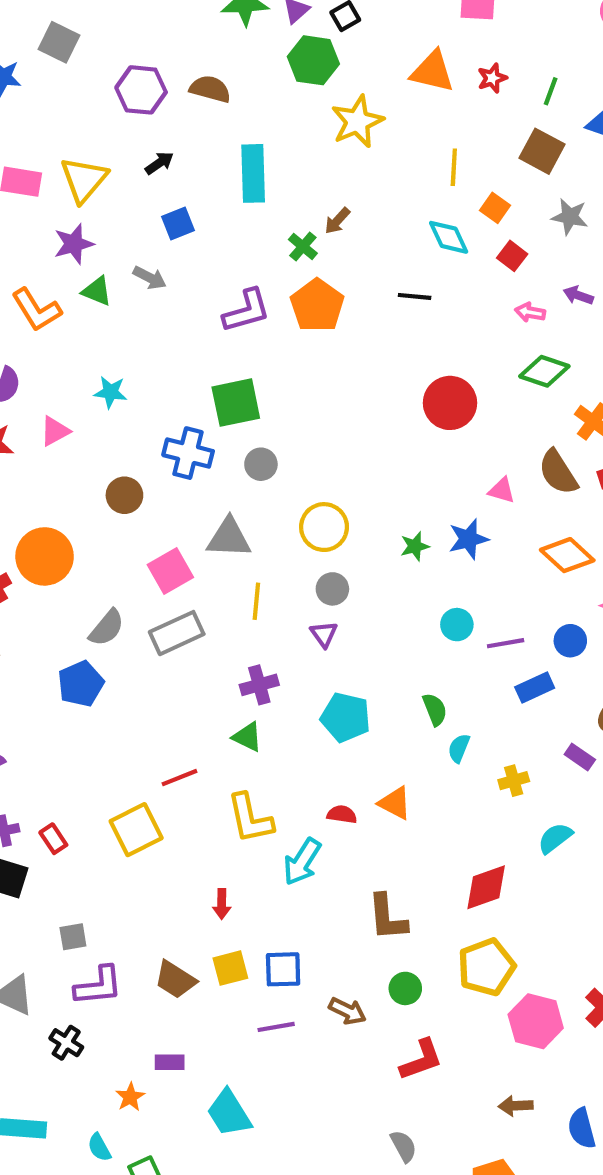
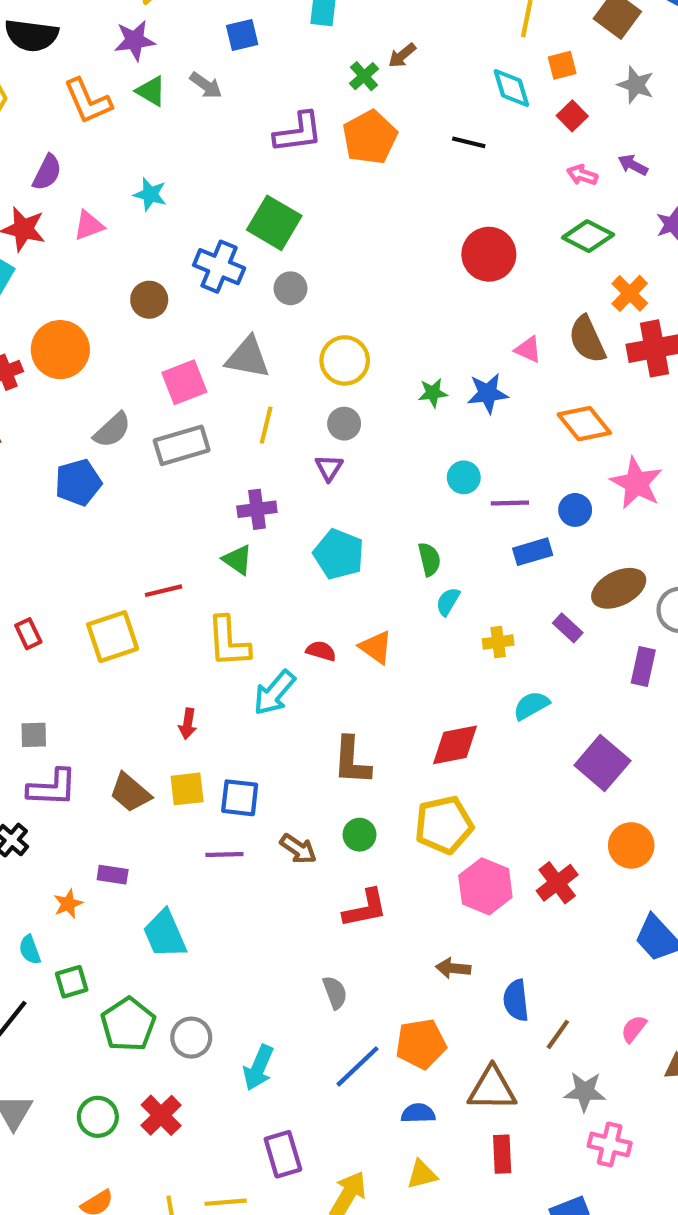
orange square: (495, 208) -> (562, 65), turned 32
green square: (236, 403) -> (274, 223), turned 34

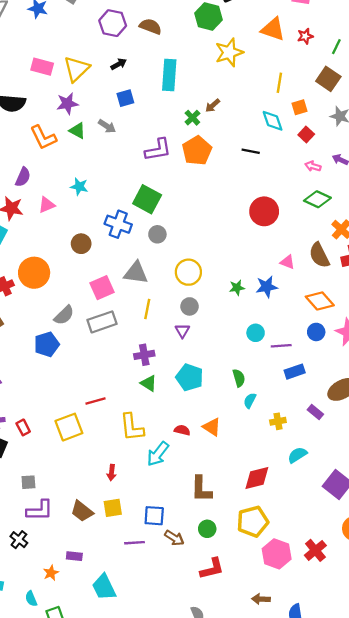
blue circle: (575, 510) -> (316, 332), moved
green triangle: (238, 560) -> (149, 383), moved
blue square: (240, 798) -> (154, 516), moved

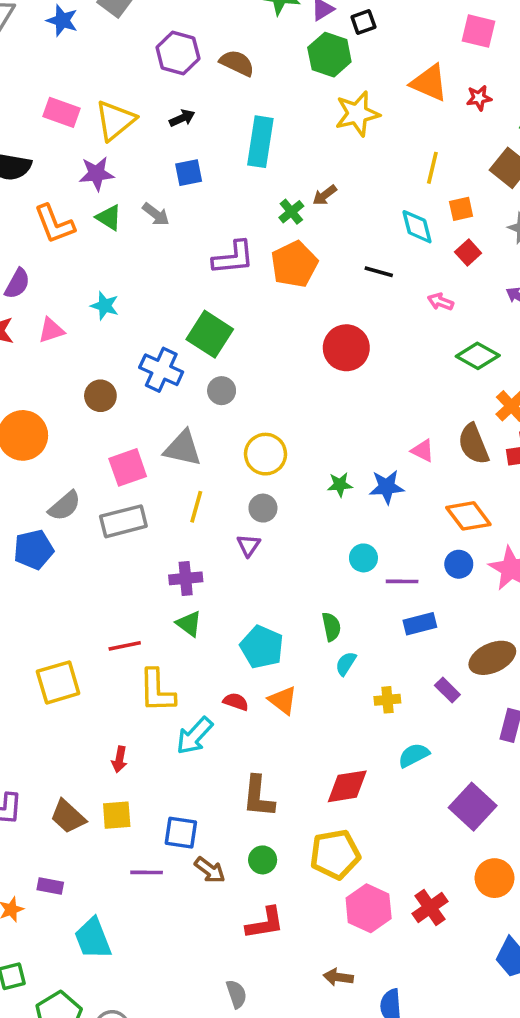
pink arrow: (313, 166) -> (440, 302), moved
red circle: (264, 211) -> (346, 348), moved
cyan pentagon: (190, 377) -> (262, 647), moved
red line: (95, 401) -> (125, 646), moved

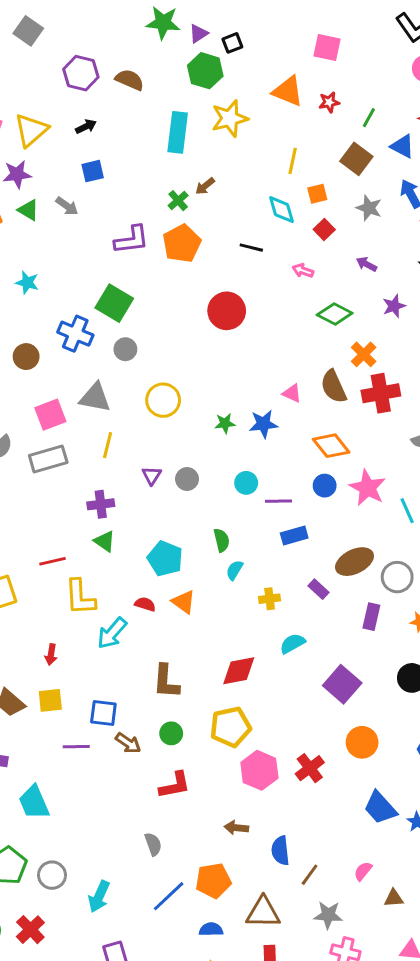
cyan rectangle: (260, 142) -> (178, 132), moved
gray circle: (263, 508) -> (187, 479), moved

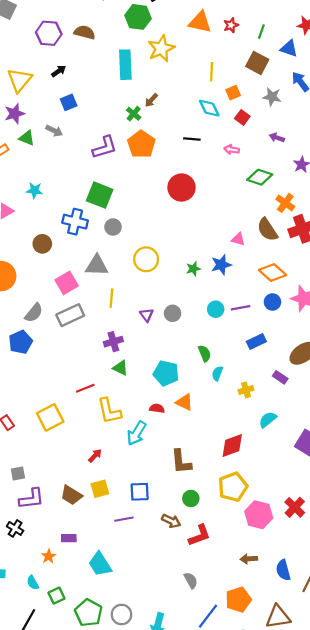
purple line: (278, 501) -> (241, 308), moved
red arrow: (51, 655) -> (95, 456), turned -136
brown arrow: (128, 743) -> (171, 521), moved

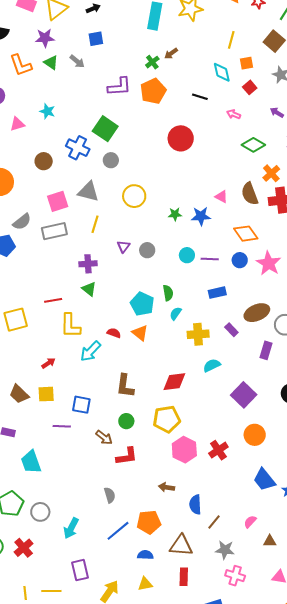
cyan pentagon: (166, 373) -> (142, 304), moved
yellow cross: (246, 390) -> (198, 334), size x1.5

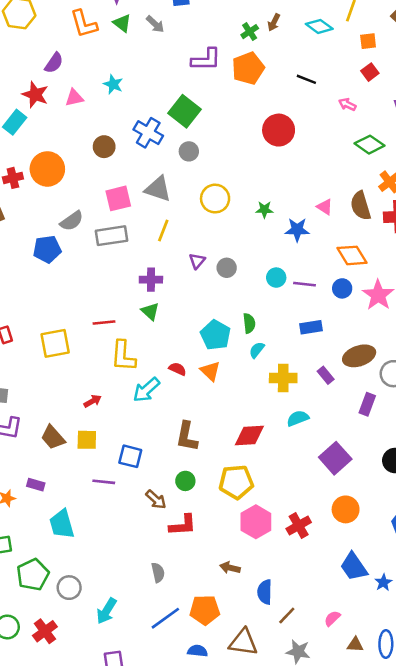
brown arrow: (171, 53) -> (274, 22), turned -32
cyan diamond: (222, 72) -> (319, 26), moved, turned -45
green star: (175, 214) -> (264, 210), moved

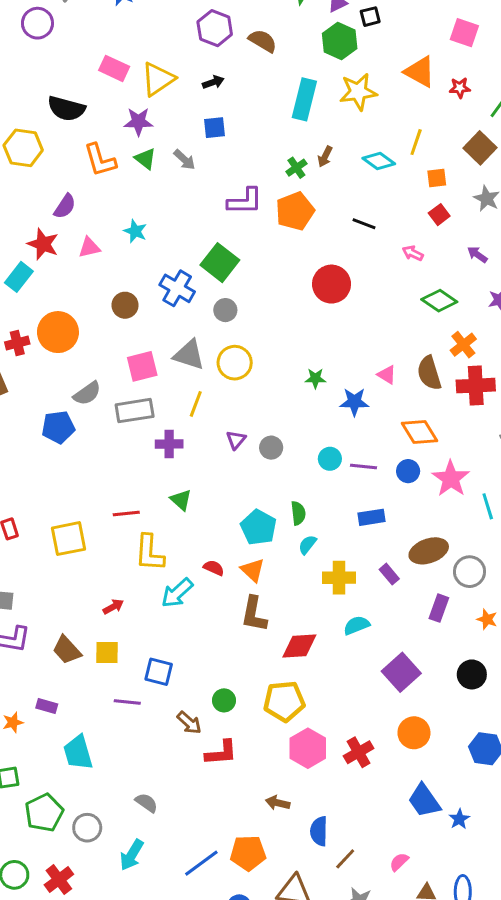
yellow circle: (215, 199) -> (235, 363), moved
purple cross: (151, 280) -> (169, 444), moved
brown L-shape: (187, 437) -> (254, 614), moved
gray semicircle: (158, 573) -> (146, 803), moved, turned -42

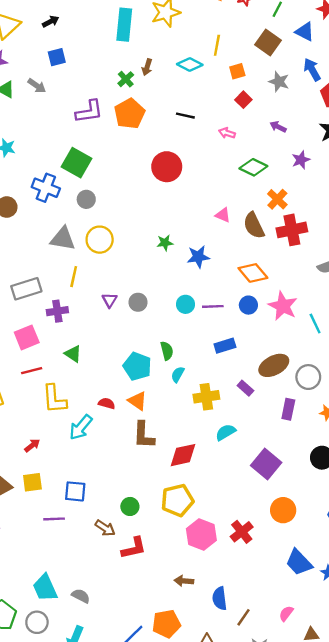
pink square: (142, 366) -> (27, 337), moved
pink triangle: (387, 375) -> (223, 215), moved
cyan trapezoid: (78, 753) -> (45, 588), moved

